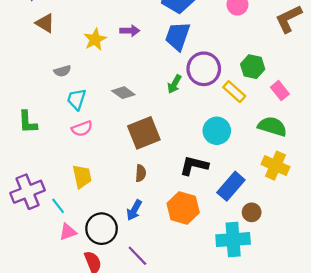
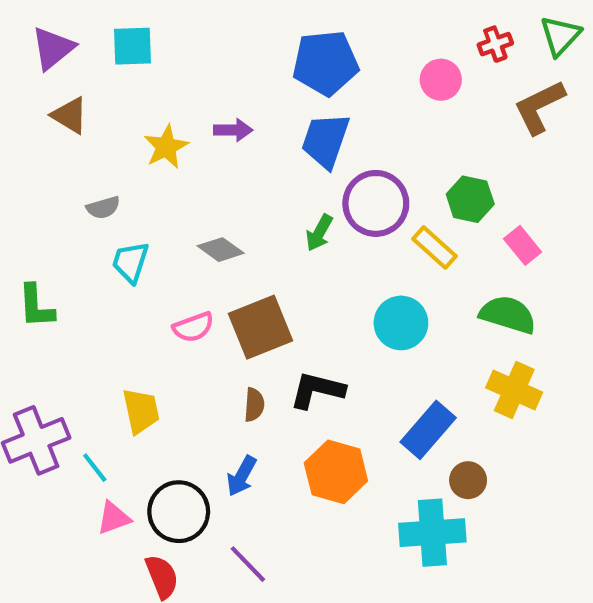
pink semicircle: (82, 129) -> (193, 327), moved
black L-shape: (194, 166) -> (317, 390), moved

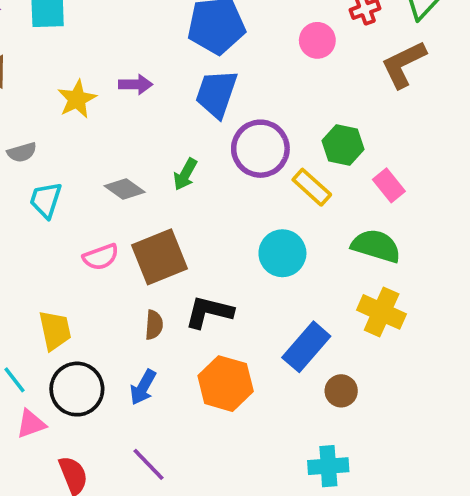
green arrow: (319, 233) -> (185, 174), moved
black circle: (179, 512) -> (77, 389), moved
cyan cross: (432, 533) -> (328, 466), moved, size x0.7

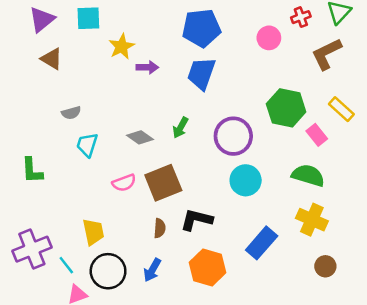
yellow star: (77, 99) -> (122, 46), moved
green hexagon: (343, 145) -> (286, 108), size x1.4
purple circle: (260, 149) -> (233, 136), moved
yellow rectangle: (312, 187) -> (341, 109), moved
brown circle: (341, 391) -> (325, 266), moved

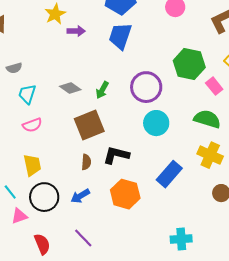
green arrow: (180, 128) -> (102, 90), moved
pink semicircle: (124, 183) -> (32, 125), moved
blue arrow: (152, 270) -> (80, 196), turned 30

